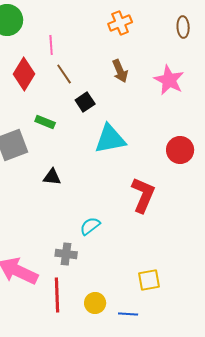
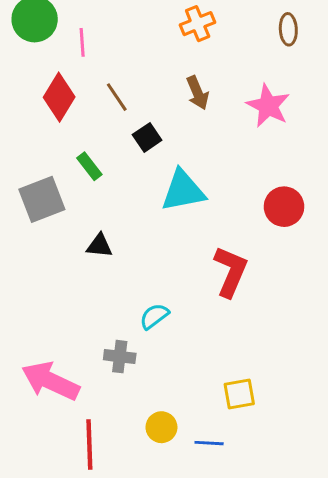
pink line: (51, 45) -> (82, 42), moved
green rectangle: (45, 122) -> (89, 166), turned 30
red line: (57, 295) -> (89, 445), moved

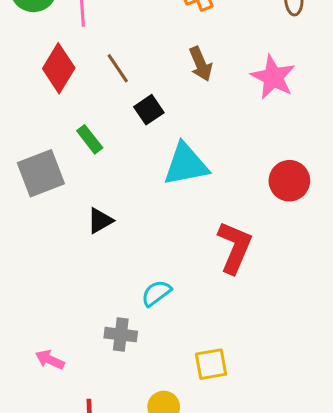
black triangle: (99, 246) -> (100, 221), turned -36
pink arrow: (50, 381) -> (50, 360), size x0.5
yellow square: (239, 394) -> (211, 364), moved

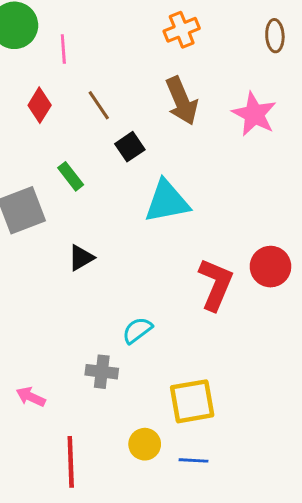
brown arrow: (201, 64) -> (182, 101), size x1.4
red diamond: (59, 68) -> (40, 105), size x0.7
red circle: (289, 181) -> (270, 267), moved
yellow square: (211, 364) -> (192, 401), size x1.4

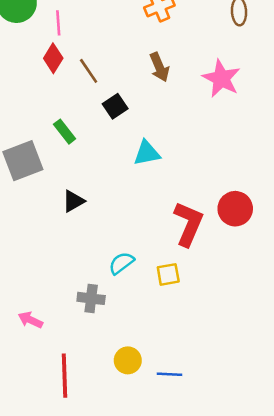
brown arrow: (182, 101) -> (159, 67), size x0.7
red diamond: (40, 105) -> (53, 58), moved
cyan triangle: (167, 201) -> (147, 153), size x0.7
yellow square: (192, 401) -> (168, 274), moved, size x0.6

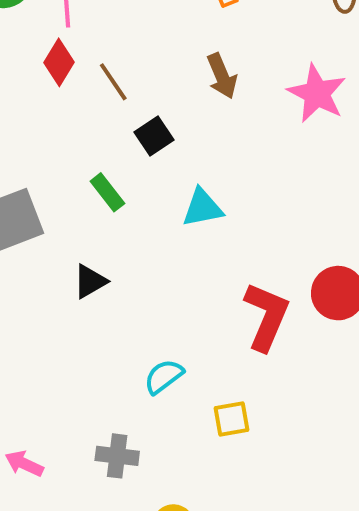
green rectangle: (65, 132) -> (107, 192), moved
yellow square: (168, 274) -> (232, 419), moved
gray cross: (91, 298) -> (117, 456), moved

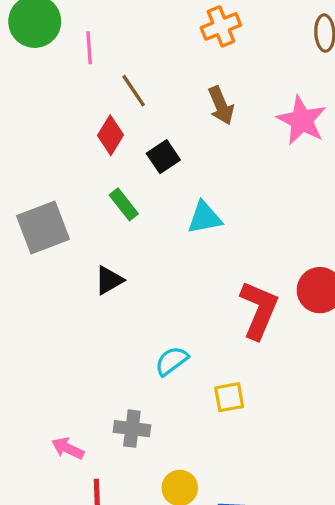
red diamond: (59, 62) -> (111, 135), moved
brown line: (113, 82) -> (134, 91), moved
pink arrow: (24, 464) -> (68, 448), moved

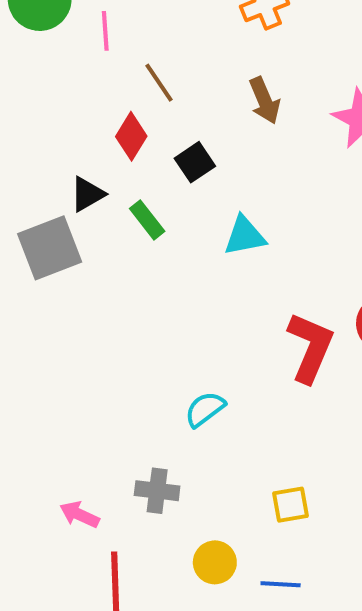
black triangle: (109, 280) -> (87, 194), moved
yellow square: (229, 397) -> (290, 505), moved

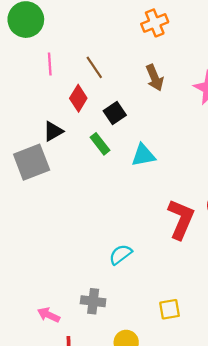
pink line: (105, 31) -> (50, 64), moved
green rectangle: (147, 220) -> (100, 144), moved

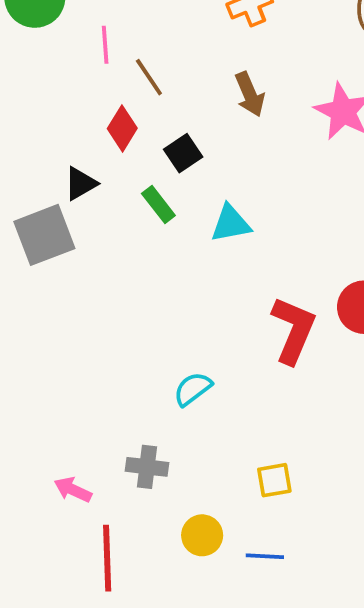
pink line: (50, 64) -> (105, 45), moved

